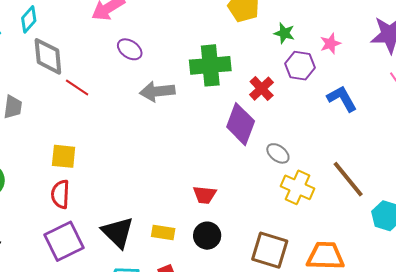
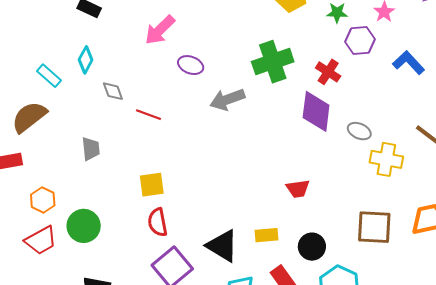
gray diamond: (48, 56) -> (113, 91), size x0.6
black circle: (207, 236) -> (312, 247), moved

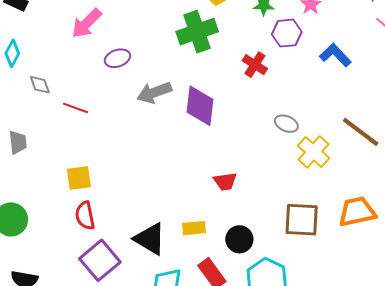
green cross: (273, 62) -> (197, 32), moved
purple ellipse: (191, 65) -> (117, 58), turned -40
purple diamond: (316, 111) -> (200, 106), moved
yellow cross: (386, 159) -> (314, 152), turned 32

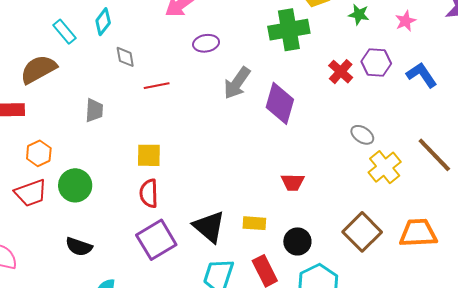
purple hexagon: (287, 33) -> (376, 62), moved
gray arrow: (154, 93) -> (237, 83), turned -44
red line: (76, 108) -> (157, 86), turned -40
brown square: (302, 220) -> (362, 232), turned 33

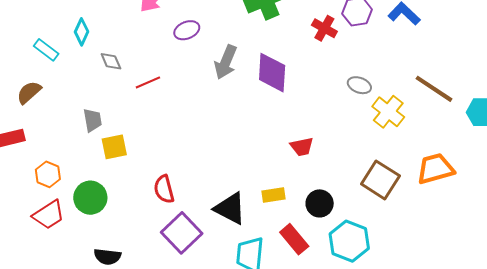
brown semicircle: (38, 69) -> (29, 92), size x0.7
yellow square: (149, 155) -> (114, 147), moved

